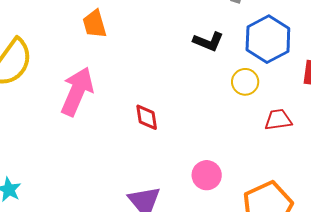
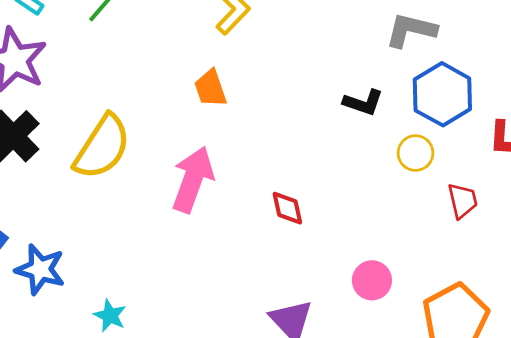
red trapezoid: (278, 120) -> (463, 201), turned 88

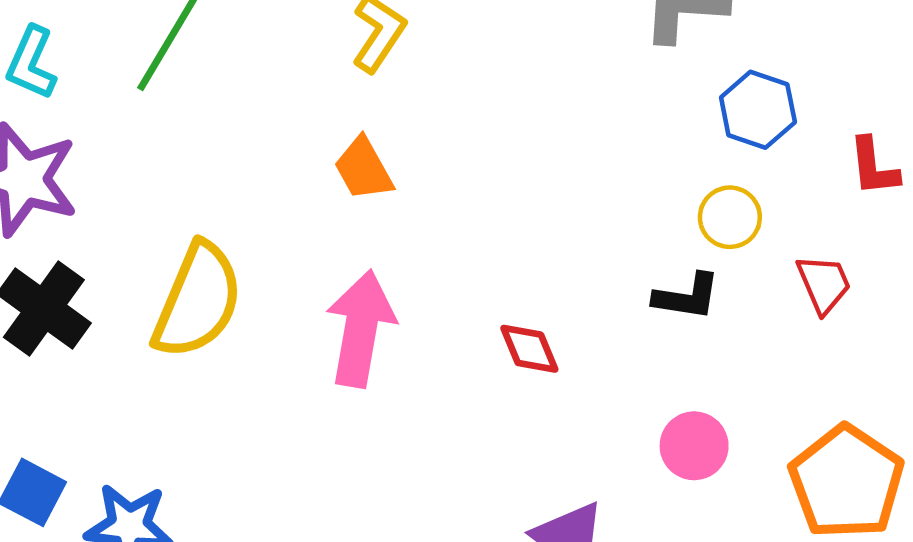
blue hexagon: (442, 94) -> (758, 110), size x0.7
black L-shape: (363, 102) -> (687, 297), moved

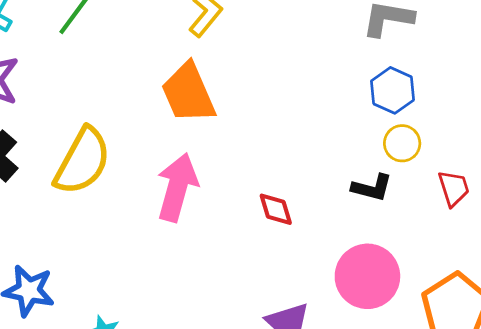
blue hexagon: (758, 110) -> (393, 90), moved
orange trapezoid: (363, 169) -> (188, 93), size x1.6
pink circle: (694, 446) -> (367, 276), size x1.6

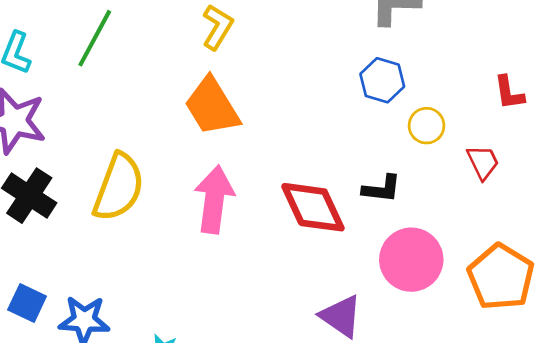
blue hexagon: (393, 90) -> (382, 80), moved
black L-shape: (372, 188) -> (382, 189), moved
red diamond: (276, 209) -> (313, 207), size x1.8

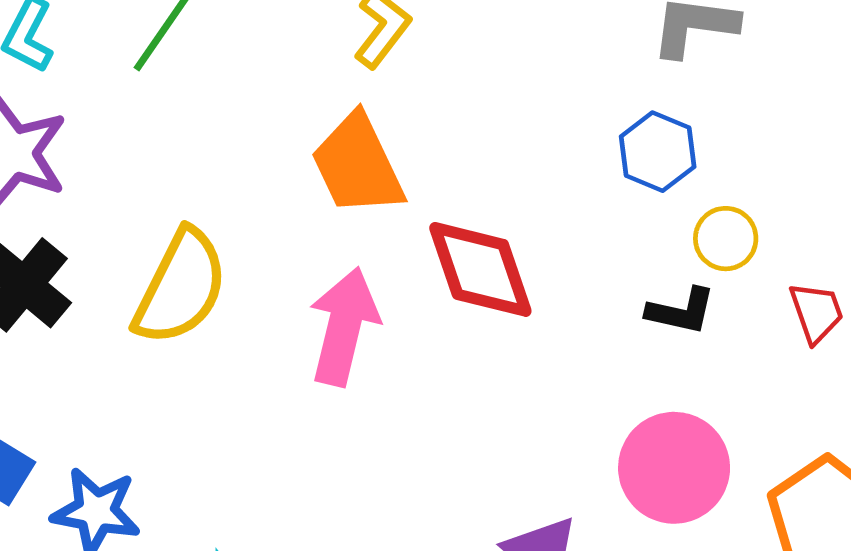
black L-shape: (382, 189) -> (681, 311), moved
red diamond: (313, 207) -> (480, 269), moved

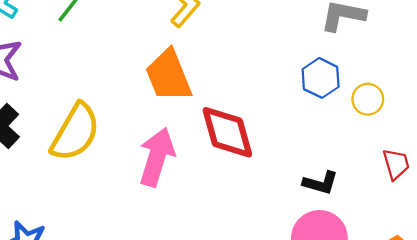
yellow circle: (726, 239) -> (368, 99), moved
black L-shape: (681, 311) -> (321, 183), moved

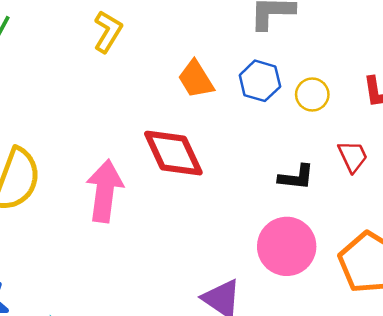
orange trapezoid: (168, 76) -> (196, 79), moved, size x0.7
black L-shape: (321, 183) -> (296, 177), moved

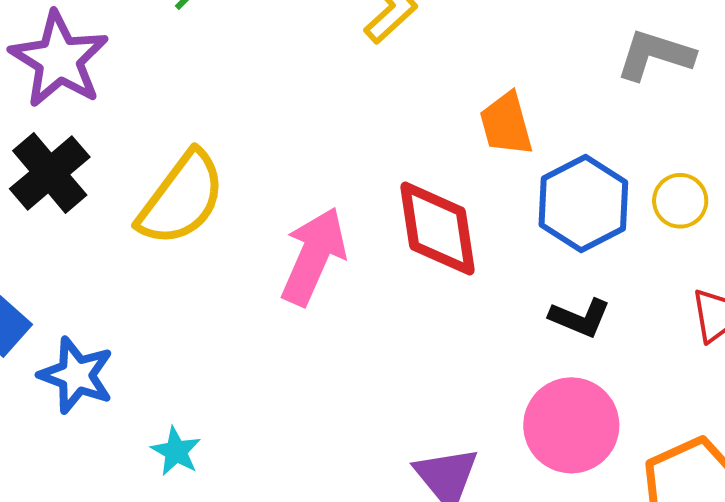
blue hexagon: (260, 81) -> (583, 203), moved, size x1.4
black L-shape: (296, 177) -> (580, 318), moved

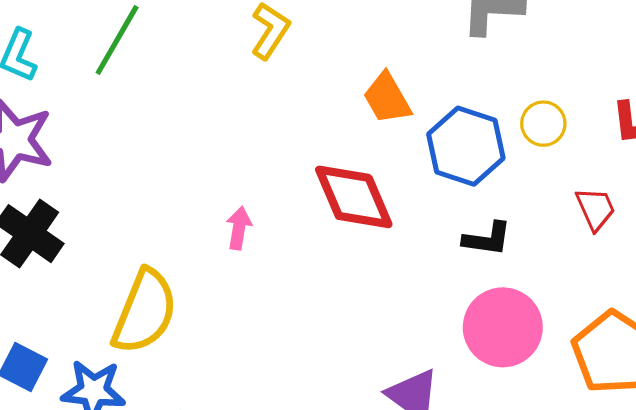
yellow semicircle: (182, 199) -> (145, 312), moved
pink arrow: (314, 256) -> (239, 228), moved, size x0.5

